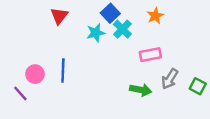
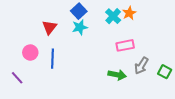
blue square: (110, 13) -> (79, 11), moved
red triangle: (59, 16) -> (49, 27), moved
cyan cross: (122, 29) -> (113, 16), moved
pink circle: (35, 74) -> (30, 53), moved

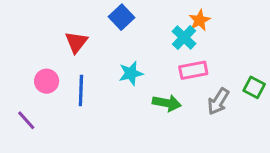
cyan cross: (113, 16) -> (184, 37), moved
cyan star: (80, 27) -> (131, 73), moved
green square: (165, 72) -> (254, 87), moved
green arrow: (117, 75) -> (167, 103), moved

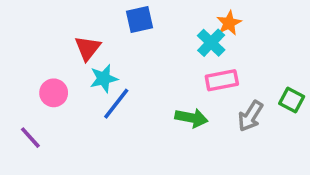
blue square: (121, 17) -> (140, 19), turned 30
cyan star: (131, 73) -> (104, 79), moved
blue line: (81, 91) -> (116, 104), moved, turned 36

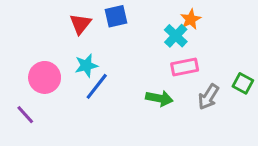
red triangle: (88, 48) -> (80, 24), moved
pink circle: (54, 93) -> (45, 77), size x1.4

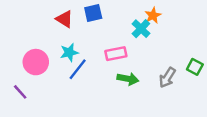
red triangle: (80, 24) -> (64, 19), turned -36
pink rectangle: (185, 67) -> (116, 54), moved

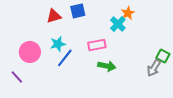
red triangle: (64, 19) -> (54, 16), turned -49
gray arrow: (167, 78) -> (154, 68), moved

